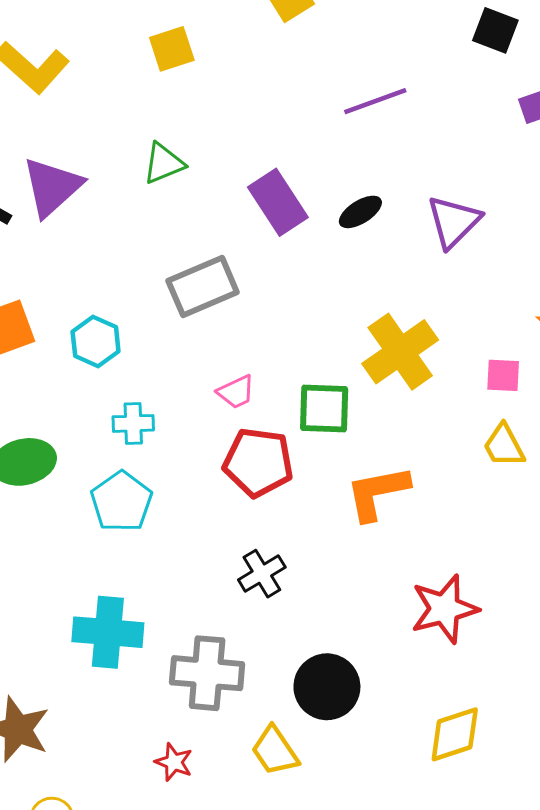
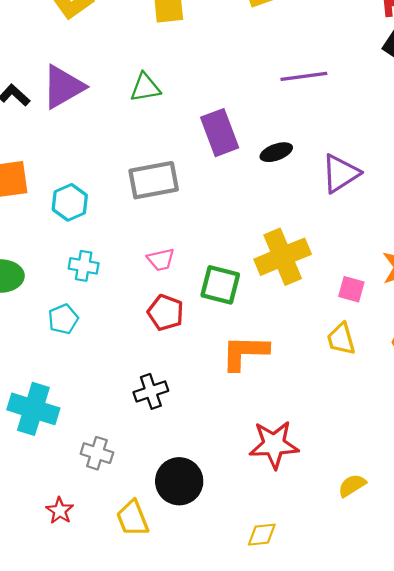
red pentagon: (258, 462) -> (166, 313), size x0.7
cyan pentagon: (121, 502) -> (63, 319), size x0.7
gray cross: (207, 673) -> (97, 453), size x0.6
yellow diamond: (455, 734) -> (262, 535), size x0.7

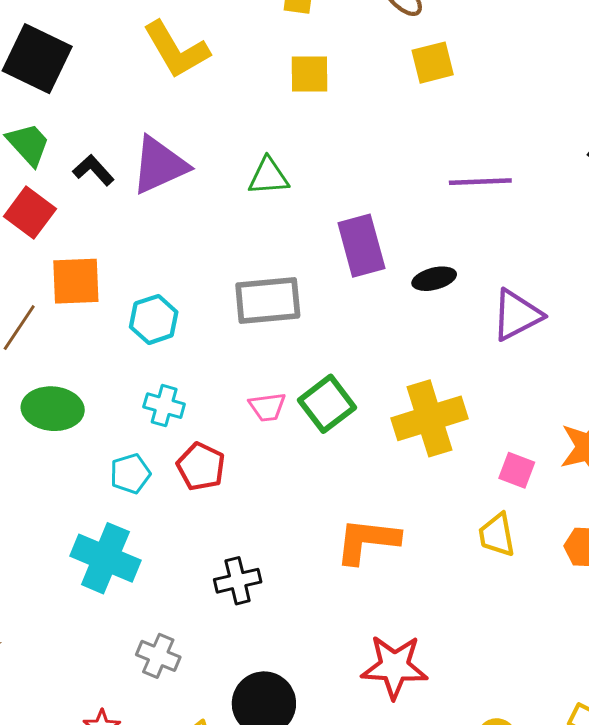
green square: (220, 285) -> (327, 404), moved, turned 33
red pentagon: (166, 313) -> (201, 467), moved
cyan cross: (33, 409) -> (105, 558), moved

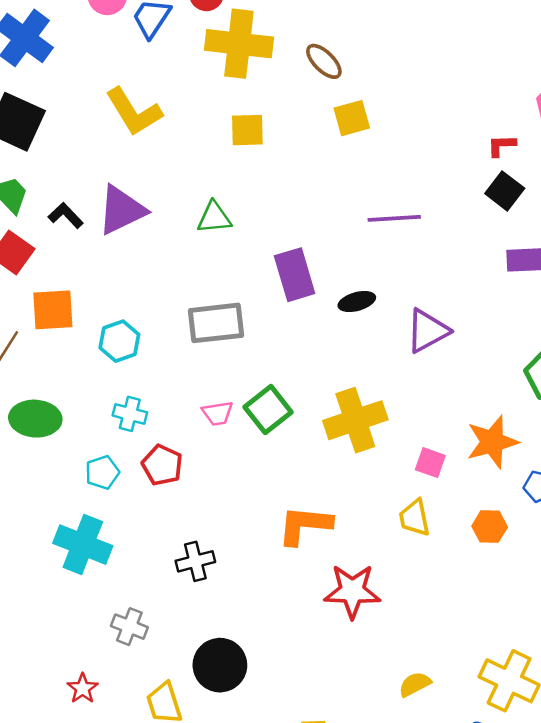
red star: (394, 667) -> (352, 591), moved

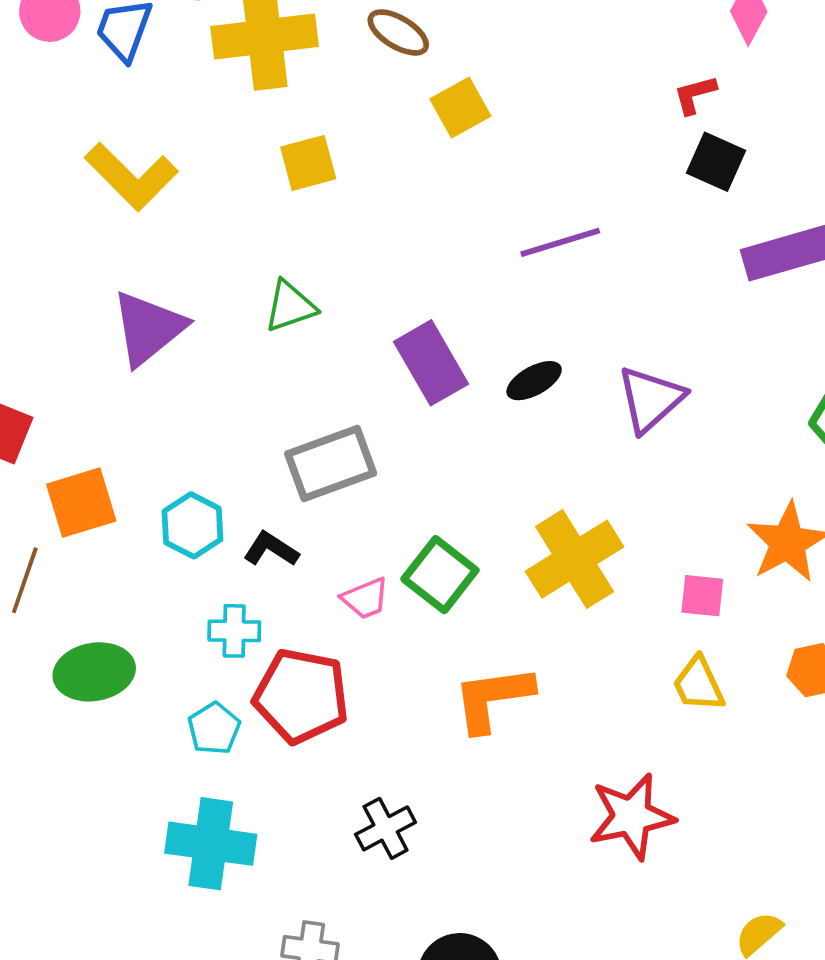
black L-shape: (66, 215) -> (271, 549), moved
red pentagon: (162, 465) -> (301, 696), size x1.5
orange L-shape: (305, 525) -> (493, 698), moved

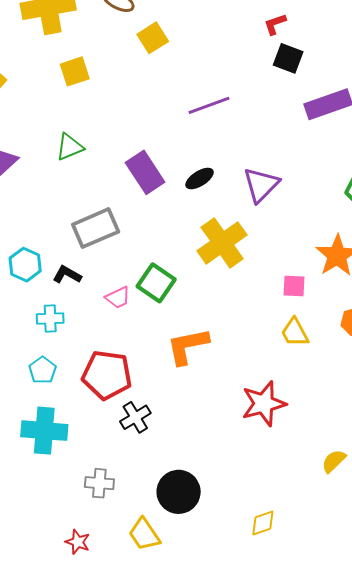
yellow cross: (575, 559) -> (222, 243), moved
red pentagon: (301, 696) -> (107, 375), moved

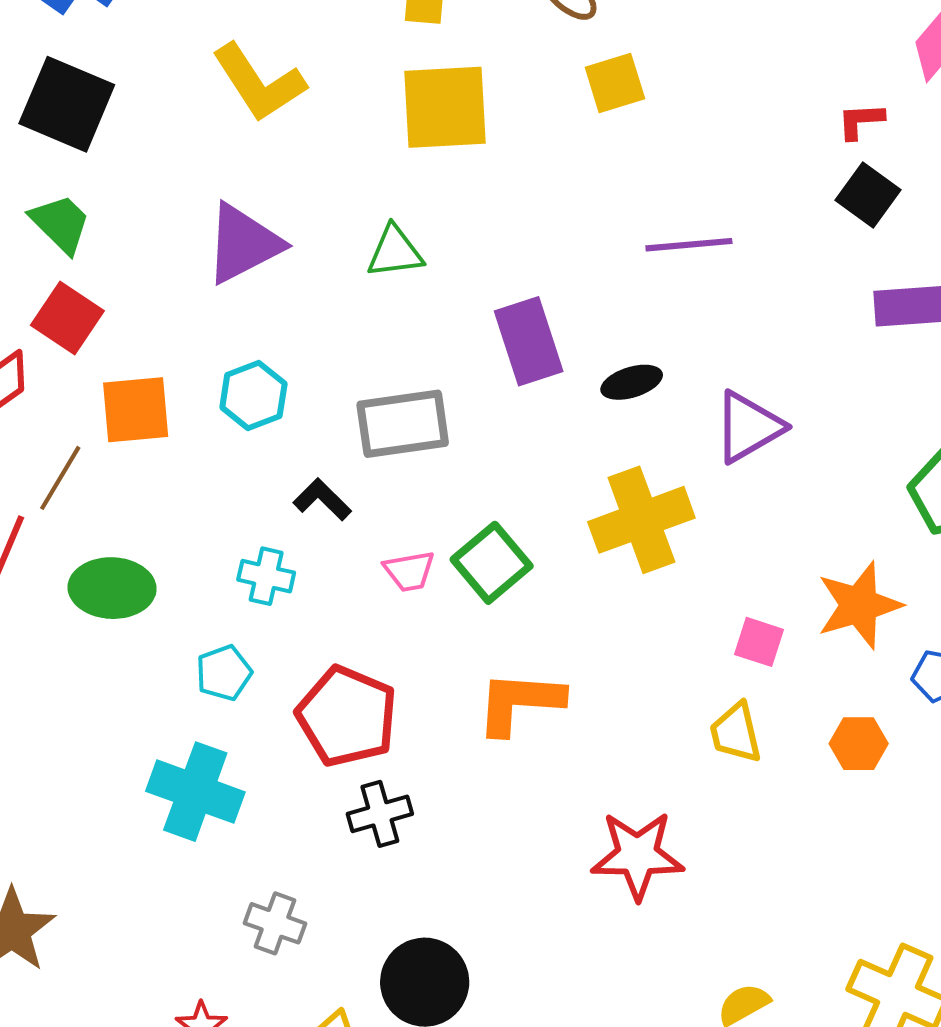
yellow square: (75, 71) -> (445, 107), size x1.6
cyan hexagon: (25, 265) -> (253, 396), moved

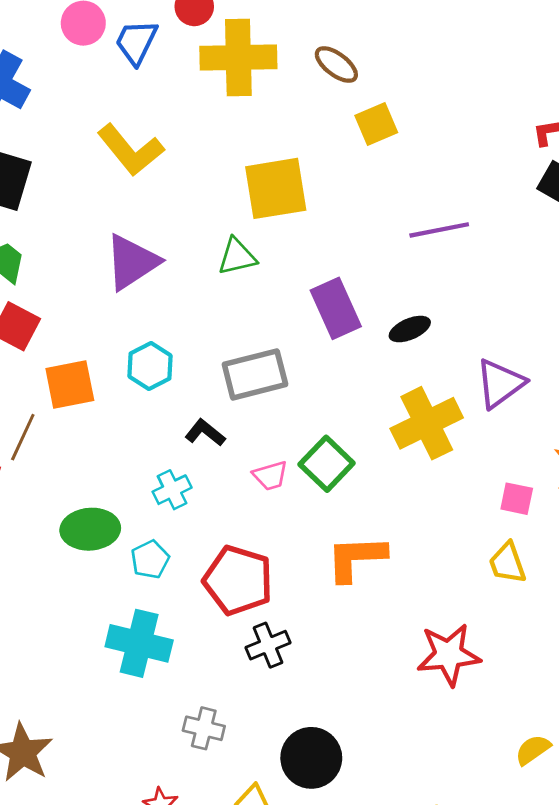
yellow square: (445, 107) -> (276, 188), moved
purple triangle: (748, 427) -> (500, 384), moved
cyan cross: (266, 576) -> (172, 490), turned -33
green ellipse: (112, 588) -> (90, 529), moved

